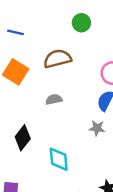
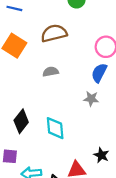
black diamond: (23, 138) -> (21, 121), moved

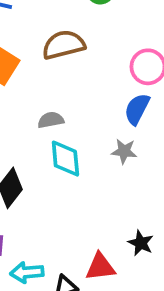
gray semicircle: (51, 72) -> (51, 120), moved
cyan diamond: (55, 128) -> (65, 159), moved

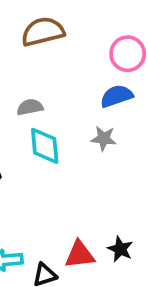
blue semicircle: (137, 109) -> (117, 96), turned 44
black star: (141, 243) -> (120, 249), moved

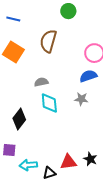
brown semicircle: (43, 32) -> (48, 41), turned -60

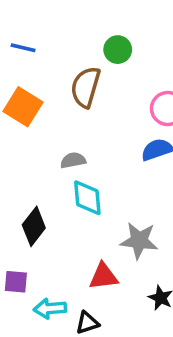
green circle: (68, 11) -> (118, 50), moved
gray star: (81, 99) -> (139, 241), moved, size x1.5
red triangle: (68, 162) -> (103, 276), moved

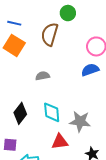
blue line: (23, 48) -> (14, 23), moved
cyan diamond: (87, 198) -> (52, 112), moved

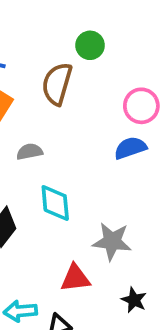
gray semicircle: (43, 76) -> (30, 152), moved
cyan diamond: (52, 112) -> (55, 203), moved

